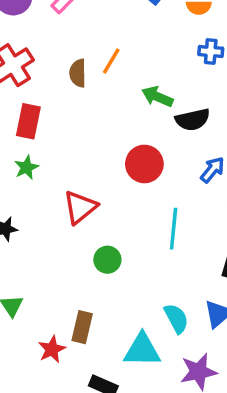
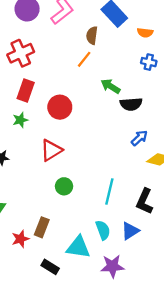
brown semicircle: (78, 73) -> (92, 35), moved
red circle: (144, 164) -> (60, 107), moved
cyan line: (174, 229) -> (109, 192), moved

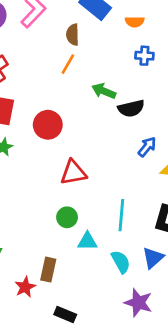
red triangle: (51, 150) -> (73, 173), moved, turned 30
cyan triangle: (78, 247) -> (87, 241), moved, size x0.7
purple star: (112, 266) -> (138, 303), turned 30

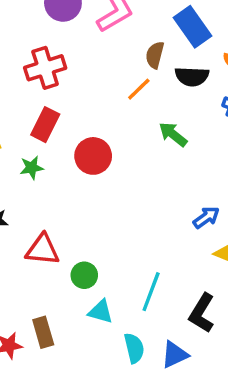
black semicircle: (131, 108) -> (192, 76), moved
red triangle: (73, 173) -> (43, 250), moved
brown rectangle: (48, 270) -> (43, 332), turned -45

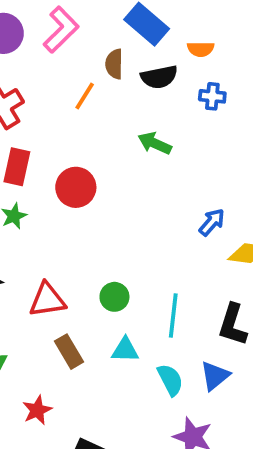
orange line: (139, 89) -> (85, 96), moved
green circle: (84, 275) -> (114, 297), moved
brown rectangle: (43, 332) -> (69, 352), moved

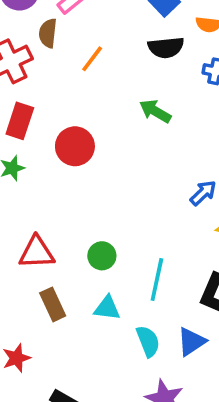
brown semicircle: (114, 64) -> (48, 33), moved

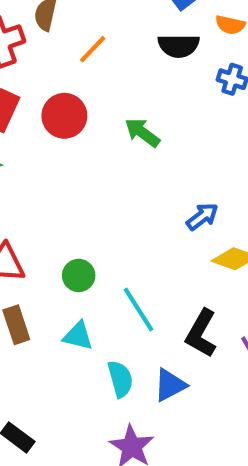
green arrow: (155, 111) -> (142, 132), moved
red circle: (75, 146) -> (64, 116), moved
cyan line: (157, 279) -> (138, 309), turned -51

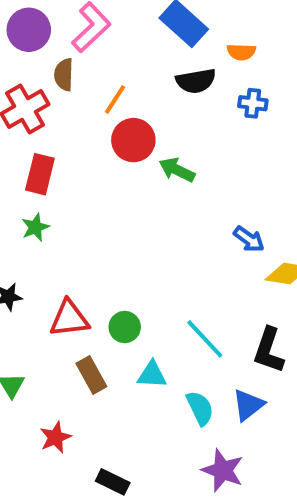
red circle: (64, 116) -> (133, 140), moved
blue arrow: (202, 217) -> (249, 239), turned 84
green circle: (79, 275) -> (125, 327), moved

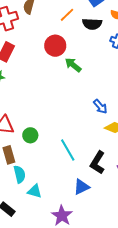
orange line: (115, 100) -> (67, 15), moved
cyan triangle: (152, 375) -> (35, 191), moved
cyan semicircle: (200, 408) -> (20, 174), moved

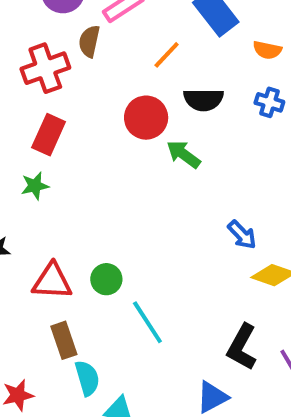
black semicircle: (92, 24) -> (203, 100), moved
green circle: (30, 135) -> (106, 279), moved
cyan line: (68, 150) -> (147, 322), moved

